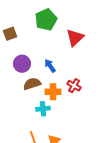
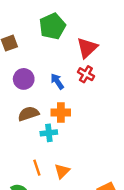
brown semicircle: (32, 84) -> (28, 114), moved
red cross: (74, 86) -> (86, 74), moved

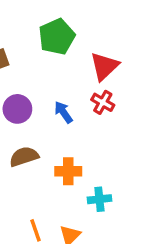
orange cross: (61, 113) -> (68, 171), moved
cyan cross: (49, 133) -> (99, 199), moved

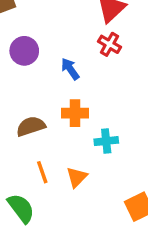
blue arrow: (63, 112) -> (70, 69), moved
brown semicircle: (24, 157) -> (31, 126), moved

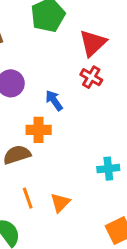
orange cross: (75, 113) -> (39, 130), moved
cyan cross: (106, 141) -> (108, 169), moved

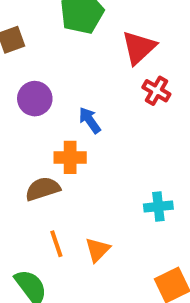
red cross: (91, 77) -> (156, 91), moved

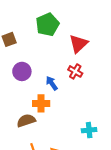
red cross: (156, 91) -> (75, 71), moved

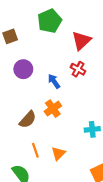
orange cross: (41, 103) -> (53, 109), moved, turned -35
brown semicircle: (26, 121) -> (28, 120), turned 150

